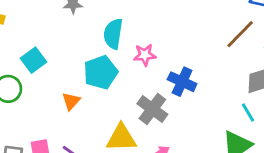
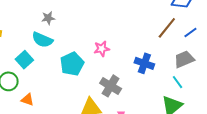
cyan semicircle: (113, 34) -> (42, 40), moved, turned -70
blue cross: (182, 82) -> (144, 63), moved
orange triangle: (71, 101) -> (27, 100), moved, turned -48

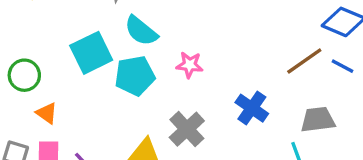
blue line: (190, 32) -> (343, 66), moved, turned 48
cyan semicircle: (42, 40) -> (141, 31), moved
cyan square: (24, 60) -> (91, 53), moved, size x1.4

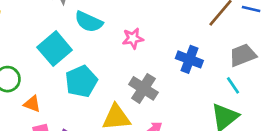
cyan pentagon: (135, 76) -> (81, 81), moved

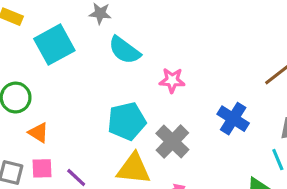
cyan square: (55, 49) -> (54, 45), moved
cyan pentagon: (81, 81) -> (127, 121), moved

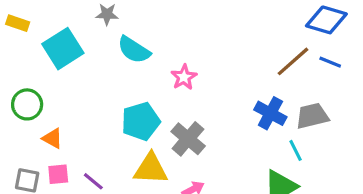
pink star: (172, 80) -> (184, 77), turned -30
blue cross: (233, 119) -> (270, 113), moved

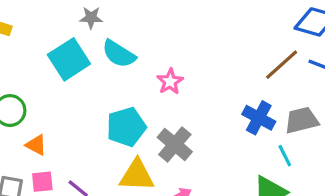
cyan square: (63, 49) -> (69, 59), moved

